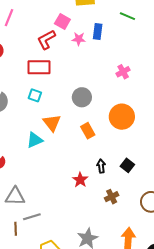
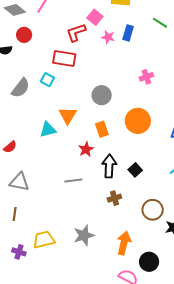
cyan square: (35, 95) -> (47, 80), moved
black arrow: (101, 166) -> (109, 166), size x1.6
red star: (80, 180) -> (86, 149), moved
gray line: (32, 217) -> (73, 180), moved

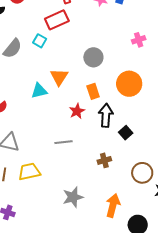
red rectangle: (64, 59) -> (57, 20), turned -35
black arrow: (109, 166) -> (106, 115), moved
yellow trapezoid: (44, 240) -> (29, 172), moved

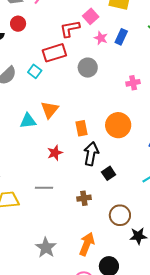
gray circle: (93, 57) -> (88, 68), moved
red star: (77, 111) -> (55, 153), moved
gray line: (64, 142) -> (44, 188), moved
gray star: (73, 197) -> (46, 247), moved, turned -30

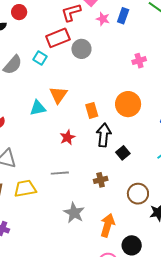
gray circle: (88, 68) -> (81, 49), moved
gray star: (46, 247) -> (74, 213), moved

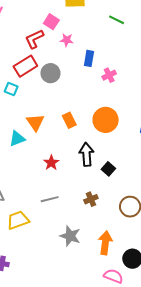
blue rectangle: (123, 16) -> (89, 58), moved
orange rectangle: (92, 110) -> (69, 120), moved

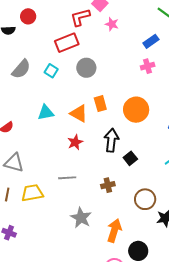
blue rectangle: (89, 58) -> (151, 41), moved, turned 35
gray circle: (50, 73) -> (86, 68), moved
cyan square: (11, 89) -> (51, 71), moved
orange triangle: (35, 122) -> (79, 113), moved, turned -36

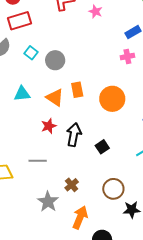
red rectangle: (67, 43) -> (19, 21), moved
gray circle: (86, 68) -> (55, 60), moved
black arrow: (111, 140) -> (74, 135), moved
brown cross: (108, 185) -> (72, 185), moved, turned -32

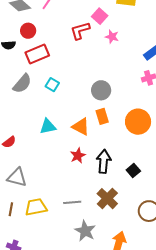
gray circle: (55, 60) -> (101, 90), moved
gray line: (38, 161) -> (72, 202), moved
brown cross: (72, 185) -> (107, 199), moved, size x1.5

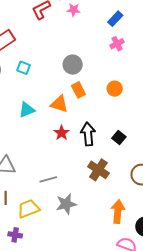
orange circle: (138, 122) -> (115, 89), size x0.6
gray line: (72, 202) -> (48, 179), moved
yellow trapezoid: (36, 207) -> (28, 209), moved
gray star: (85, 231) -> (66, 204), moved, turned -30

